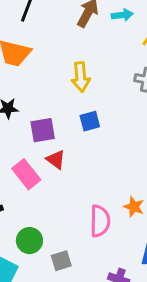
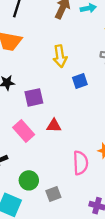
blue square: (90, 121) -> (80, 81), moved
red triangle: (56, 160) -> (54, 126), moved, turned -32

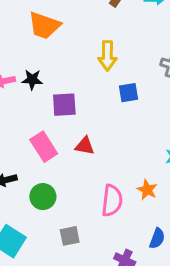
green circle: (29, 180) -> (43, 197), moved

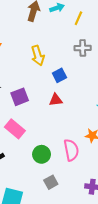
red triangle: (85, 146) -> (56, 100), moved
green circle: (43, 197) -> (42, 154), moved

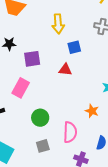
pink rectangle: (15, 129) -> (21, 88), turned 66
pink semicircle: (71, 150) -> (70, 132), moved

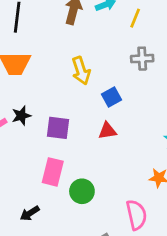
purple square: (32, 59) -> (58, 128), turned 30
green circle: (40, 118) -> (82, 191), moved

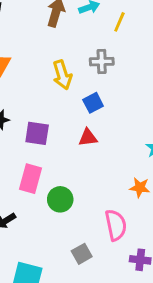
gray cross: (142, 59) -> (102, 62), moved

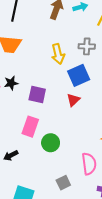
blue square: (93, 103) -> (79, 75), size x1.5
red triangle: (88, 138) -> (73, 100), turned -40

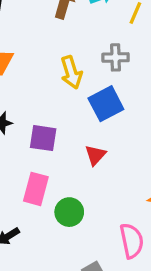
red triangle: (73, 100) -> (95, 155), moved

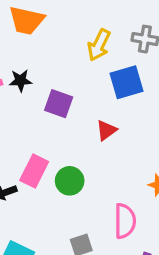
yellow arrow: (71, 72) -> (99, 45), turned 32
pink rectangle: (36, 189) -> (34, 171), moved

